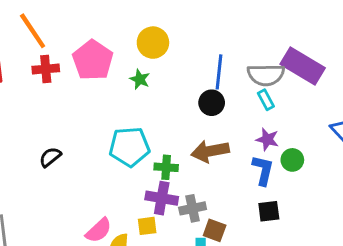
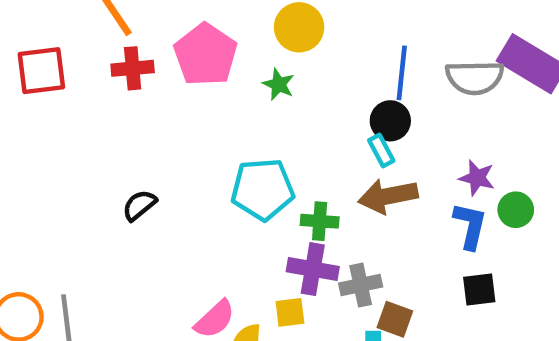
cyan rectangle: (266, 100) -> (381, 150), moved

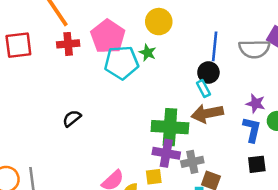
cyan pentagon: (263, 189) -> (122, 63), moved
green cross: (320, 221) -> (170, 127), size x1.8

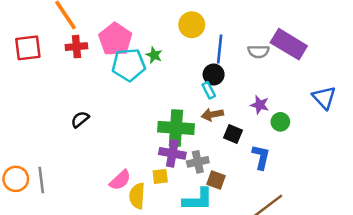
yellow circle: (159, 22) -> (192, 25), moved
gray semicircle: (254, 49) -> (258, 51), size x0.7
brown arrow: (207, 113) -> (212, 115), size x0.7
blue L-shape: (252, 130) -> (261, 157), moved
black square: (257, 164) -> (233, 134), moved, turned 30

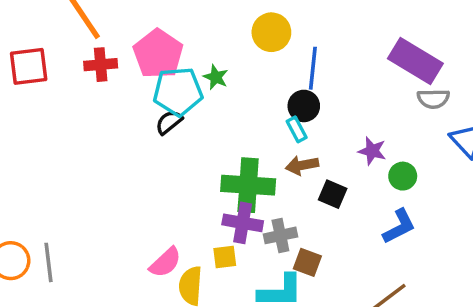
gray semicircle: (258, 51) -> (433, 99), moved
black semicircle: (80, 119) -> (169, 122), moved
blue L-shape: (261, 157) -> (399, 226), moved, turned 50

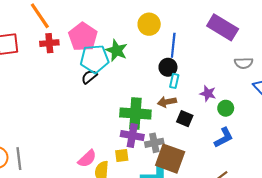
purple rectangle: (415, 61) -> (223, 27), moved
green star: (216, 77) -> (117, 50), size x1.5
cyan rectangle: (297, 129) -> (174, 81), moved, turned 40
brown square: (307, 262) -> (170, 159), size x1.8

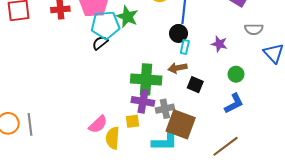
purple star: (208, 93) -> (219, 44), moved

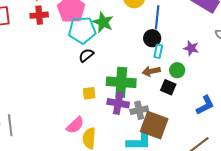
black semicircle: (100, 43) -> (86, 55), moved
green circle: (236, 74) -> (177, 70), moved
yellow square: (133, 121) -> (89, 93), moved

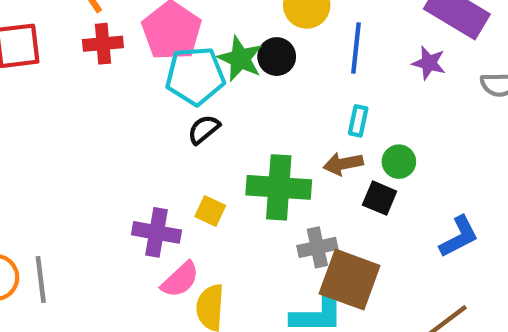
black circle: (152, 38) -> (277, 57), moved
purple star: (191, 48) -> (429, 63), moved
yellow square: (89, 93) -> (210, 211), turned 32
purple cross: (118, 103) -> (157, 232), moved

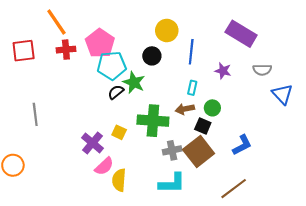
green star: (240, 59) -> (134, 82), moved
purple star: (429, 63) -> (223, 71), moved
purple cross: (157, 232) -> (93, 143), turned 30
gray line: (41, 280) -> (35, 114), moved
brown square: (350, 280) -> (199, 151), moved, turned 32

